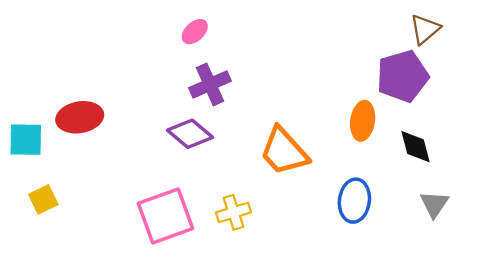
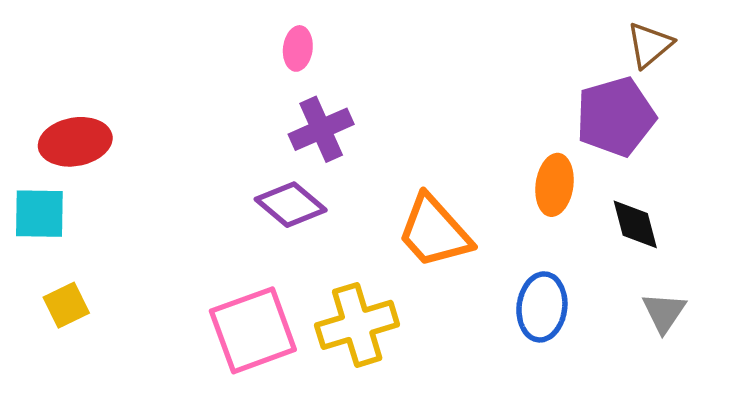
pink ellipse: (195, 32) -> (298, 48), turned -40
red ellipse: (80, 117) -> (75, 142), moved
yellow cross: (233, 212) -> (357, 325), size x1.5

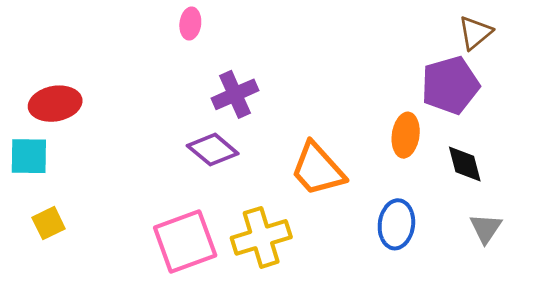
pink ellipse: (298, 48) -> (190, 24), moved

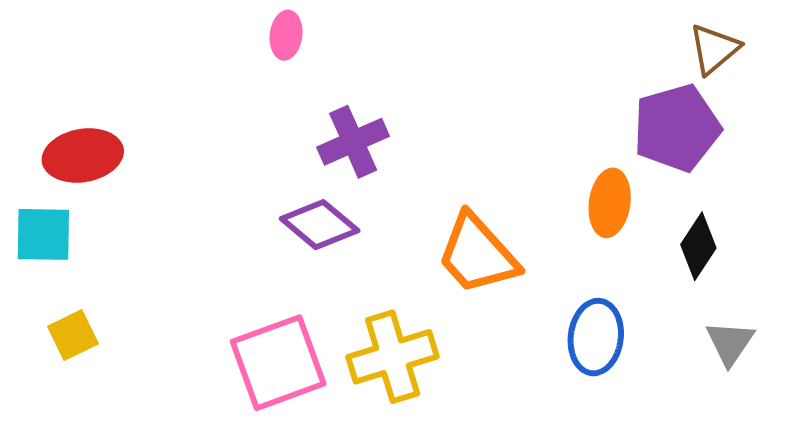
black diamond: (465, 164) -> (698, 246), turned 48

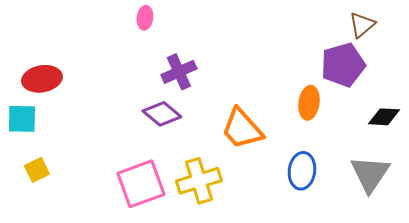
black diamond: (698, 246) -> (384, 117), moved, turned 60
gray triangle: (730, 343) -> (370, 174), size x1.6

